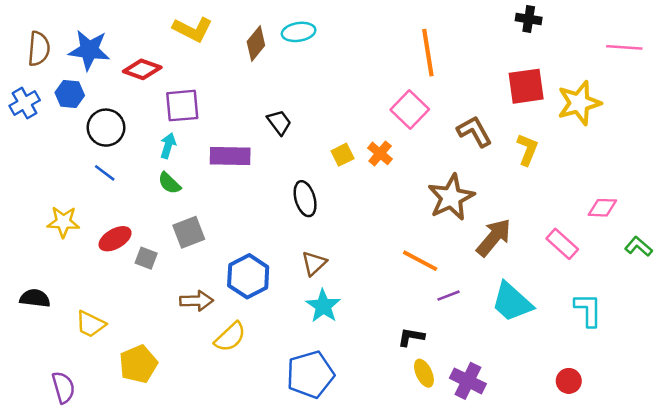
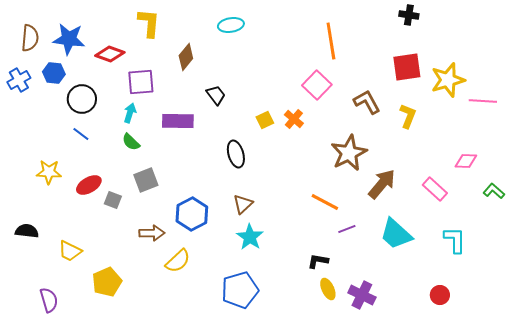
yellow L-shape: (193, 29) -> (149, 23), turned -112
brown diamond: (256, 44) -> (186, 57), moved
pink line: (624, 47) -> (483, 101), moved

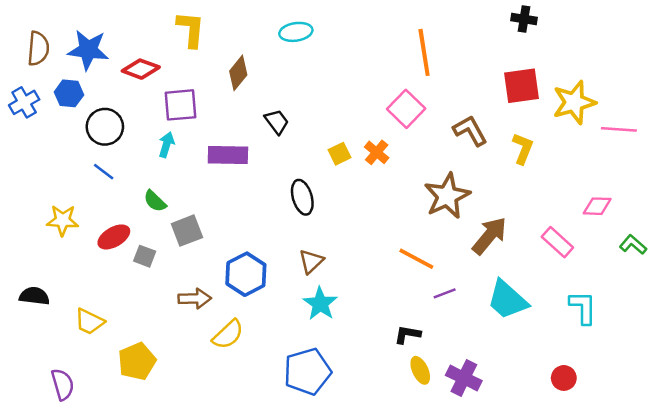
green semicircle: (131, 142) -> (155, 201), moved

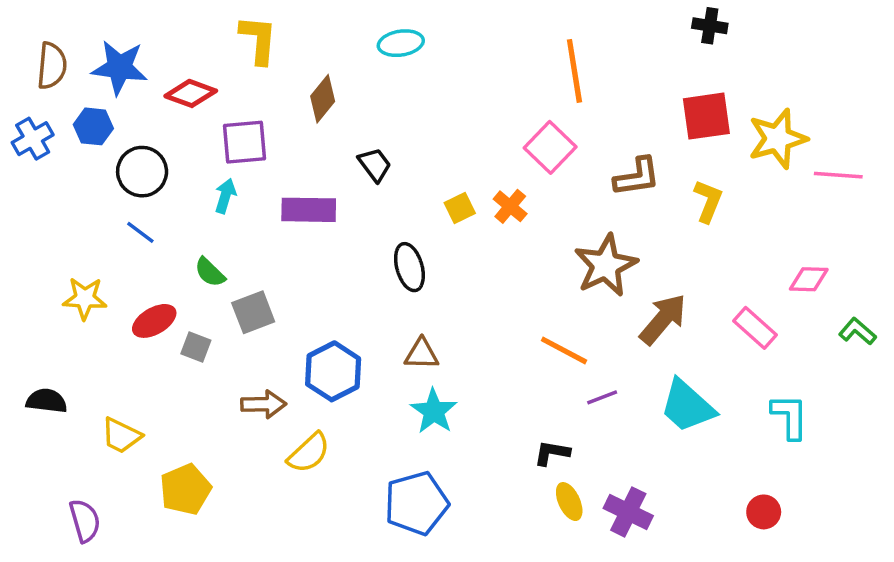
brown L-shape: (470, 131) -> (637, 177), turned 111
brown triangle: (311, 261) -> (422, 354), turned 44

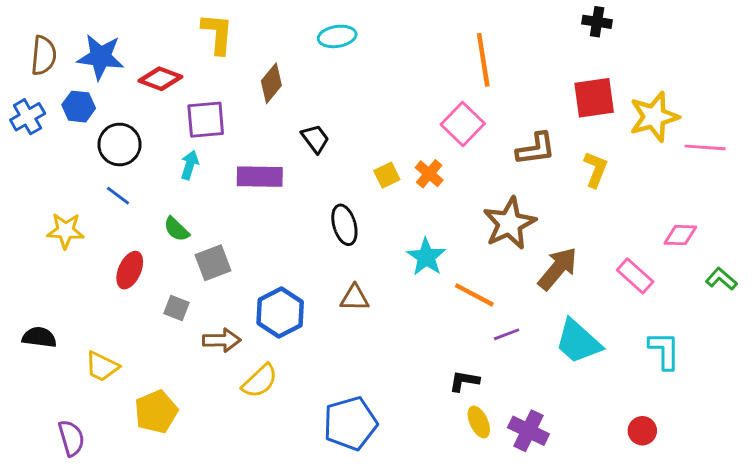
yellow star: (85, 298) -> (65, 231), moved
red ellipse: (154, 321) -> (130, 270), turned -36
gray square: (196, 347) -> (176, 308), moved
cyan star: (434, 411) -> (426, 257), moved

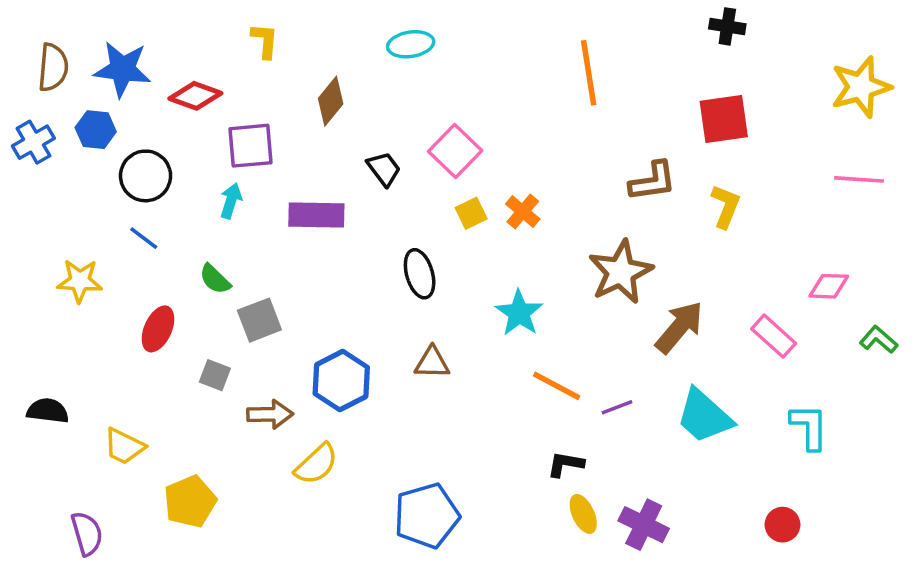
yellow L-shape: (217, 34) -> (265, 41), size x0.7
yellow star: (654, 117) -> (861, 87), moved
pink square: (463, 124) -> (455, 151), moved
orange line: (474, 295) -> (557, 386), moved

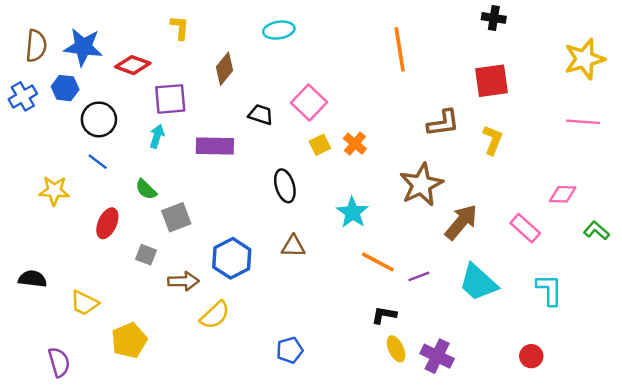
black trapezoid: (384, 169) -> (261, 115), turned -35
blue pentagon: (427, 516) -> (290, 350), size x0.6

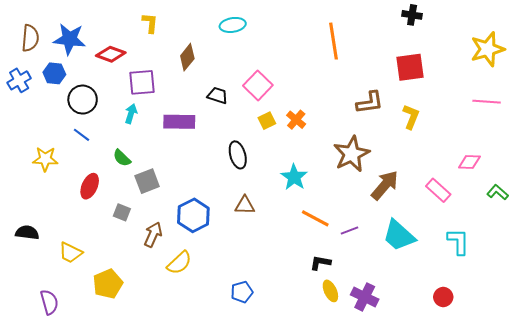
brown arrow: (183, 281) -> (153, 235), turned -65

